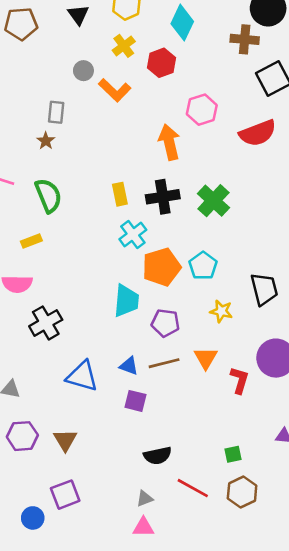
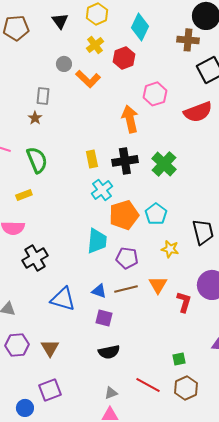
black semicircle: (158, 456) -> (109, 352), moved

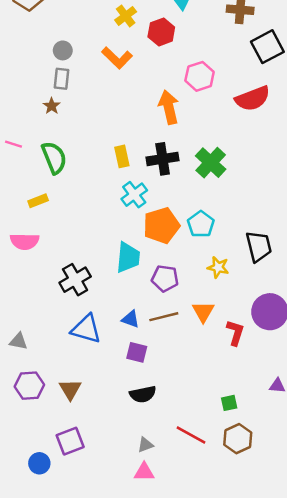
gray circle: (64, 64) -> (63, 50), moved
black cross: (35, 258) -> (75, 280), moved

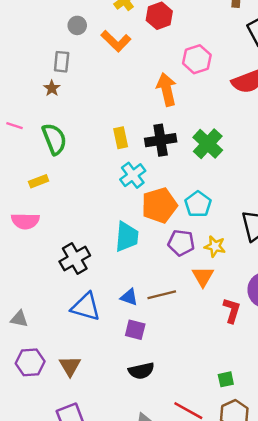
gray circle: (63, 50) -> (77, 25), moved
purple pentagon: (165, 278) -> (181, 243), moved
orange triangle: (203, 312) -> (203, 277), moved

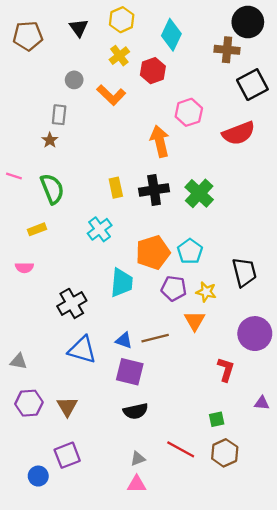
cyan cross: (133, 175) -> (100, 229), moved
pink semicircle: (25, 221) -> (24, 268), size x0.7
red L-shape: (232, 310) -> (226, 369), moved
purple square: (135, 330) -> (130, 372), size x1.4

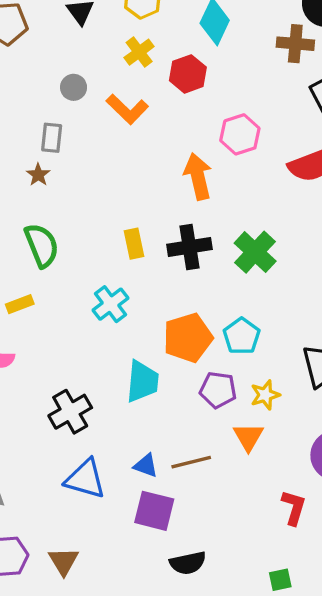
yellow star: (206, 292) -> (265, 395), turned -30
black semicircle: (136, 411) -> (188, 563), moved

